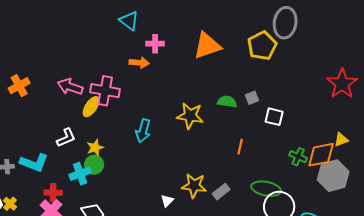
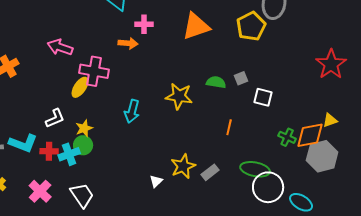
pink arrow: (70, 87) -> (60, 47), moved
yellow star: (194, 186) -> (183, 166), turned -30
red cross: (53, 193) -> (49, 151), moved

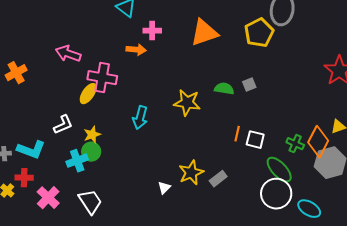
white square: (263, 97) -> (255, 140), moved
orange diamond: (310, 135) -> (318, 142), turned -52
red cross: (49, 151) -> (24, 178), moved
green ellipse: (255, 169) -> (279, 170), moved, turned 36

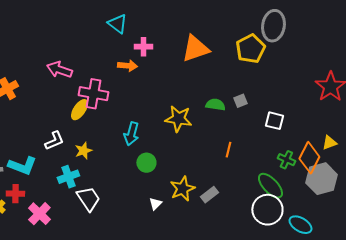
white square: (255, 140) -> (274, 121), moved
green circle: (91, 152) -> (146, 163), moved
white trapezoid: (90, 202) -> (88, 199), moved

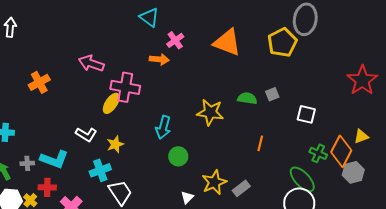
pink cross: (143, 47) -> (175, 40), turned -36
orange triangle: (195, 49) -> (227, 42), turned 40
white L-shape: (54, 141) -> (86, 134), turned 55
gray hexagon: (321, 179) -> (353, 172), size x0.7

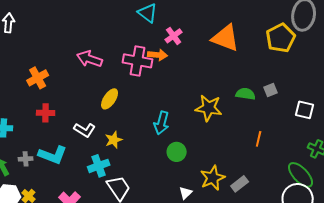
pink cross: (125, 87) -> (138, 61), moved
red cross: (47, 187) -> (46, 113), moved

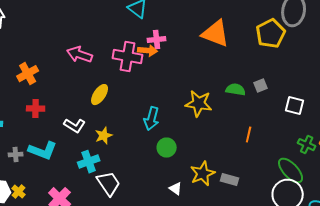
pink cross: (174, 36) -> (157, 40), moved, turned 30
gray rectangle: (240, 184) -> (230, 180), turned 54
white triangle: (186, 193) -> (176, 189), turned -40

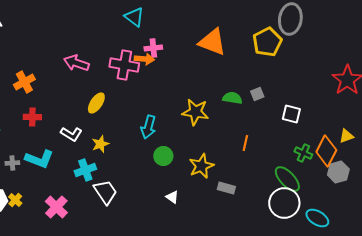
yellow star: (203, 174) -> (201, 166), moved

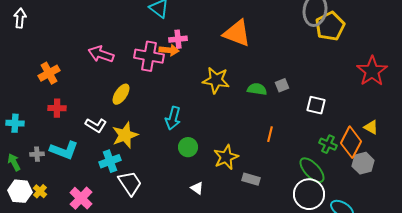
yellow pentagon: (267, 42) -> (330, 26), moved
yellow star: (195, 112) -> (216, 80), moved
yellow triangle: (346, 136) -> (371, 127), turned 49
yellow star: (100, 144) -> (125, 135), size x1.5

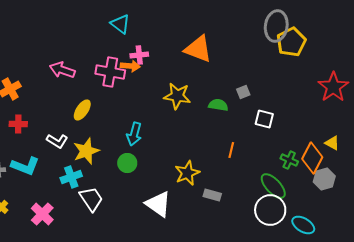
gray square: (282, 85) -> (243, 92), moved
white square: (316, 105) -> (264, 119), moved
green circle: (188, 147) -> (127, 163), moved
white triangle: (197, 188) -> (158, 204), size x2.0

